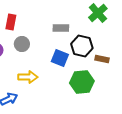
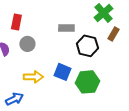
blue square: (60, 58) -> (62, 72), moved
brown rectangle: (102, 59) -> (113, 34), moved, turned -72

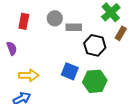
gray circle: (27, 44) -> (55, 18), moved
yellow arrow: (33, 77) -> (29, 75), moved

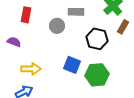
gray circle: (55, 18) -> (57, 26), moved
gray rectangle: (74, 27) -> (76, 12), moved
purple semicircle: (12, 48) -> (14, 42), turned -48

